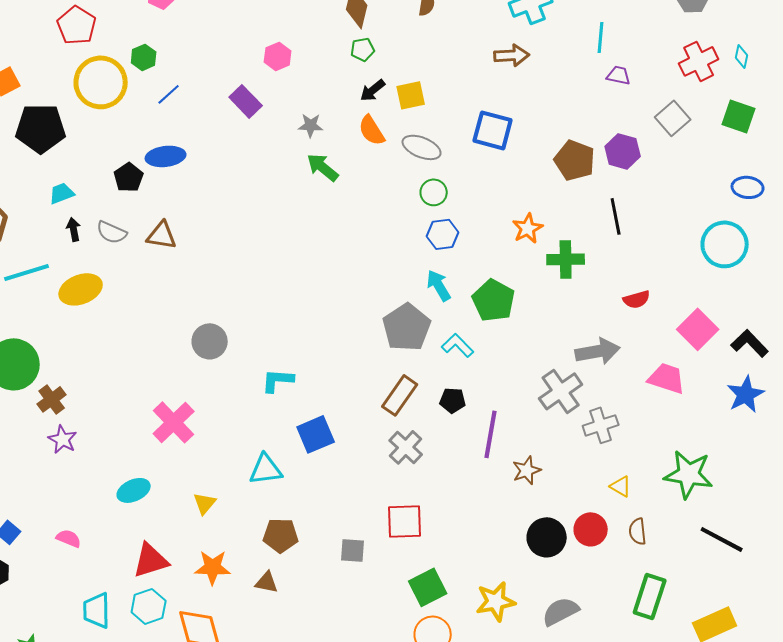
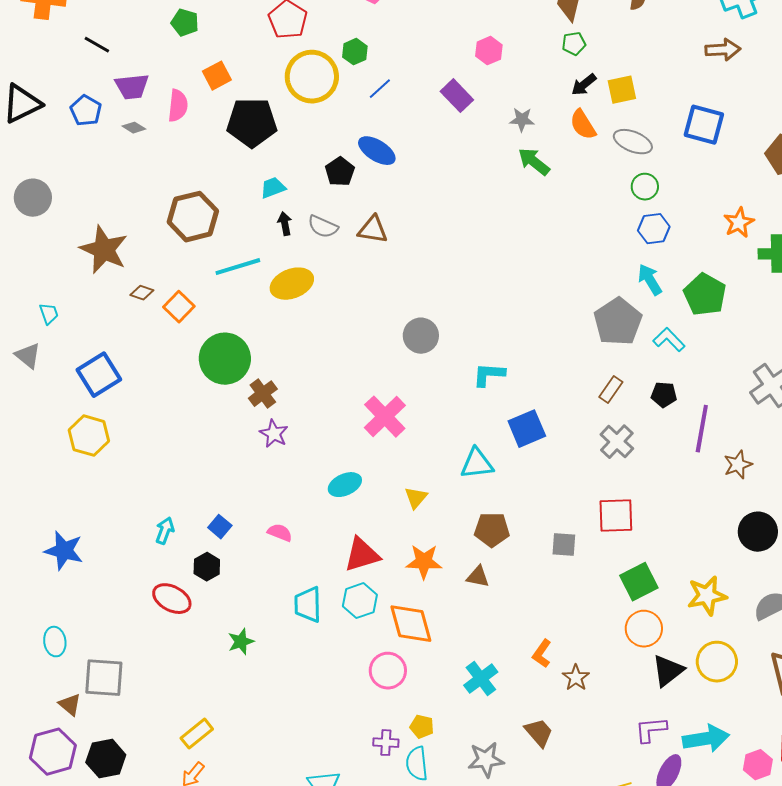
blue ellipse: (166, 156) -> (377, 151), turned 39
brown rectangle: (400, 395) -> (611, 390), size x0.7

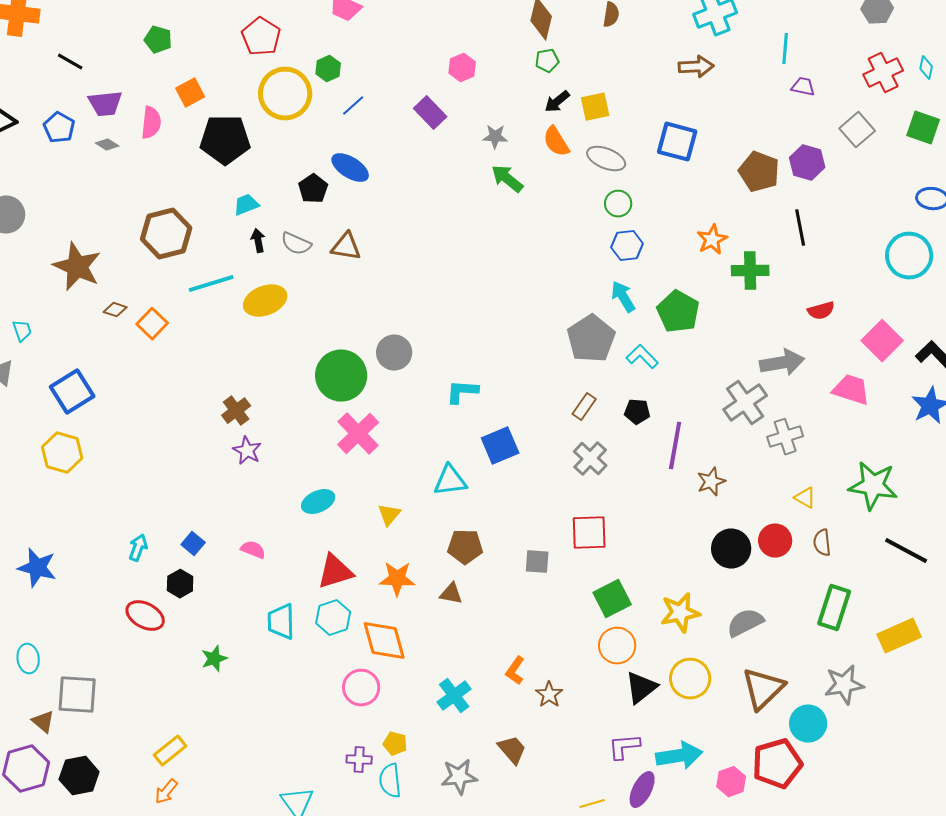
green circle: (225, 359) -> (341, 376), moved

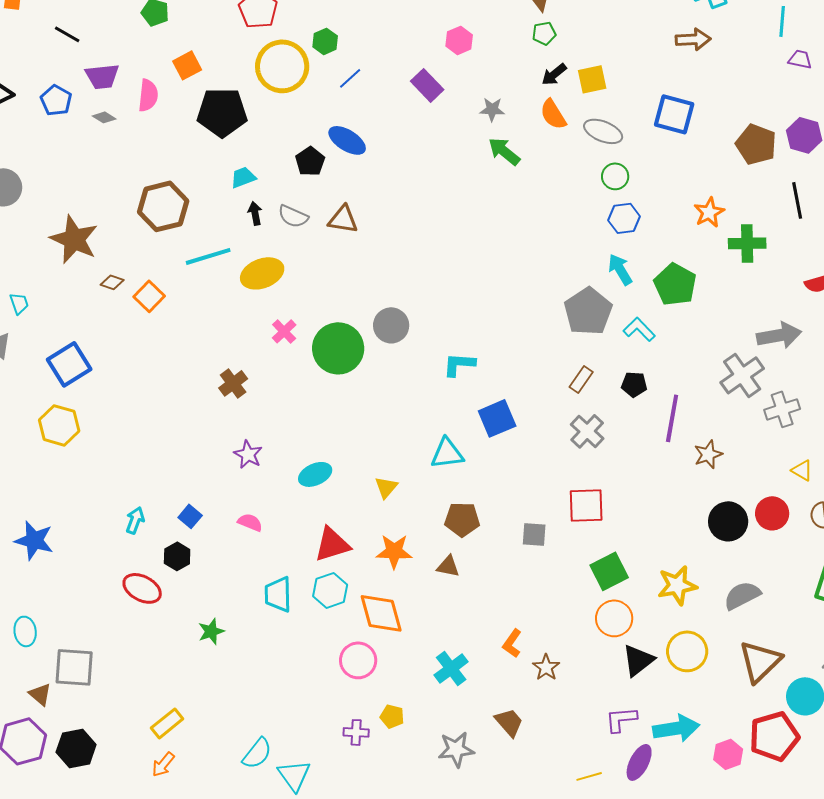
pink cross: (358, 434) -> (284, 331), moved, size x0.6
purple star: (247, 451) -> (248, 454), moved
cyan semicircle: (390, 781) -> (257, 753), moved, turned -136

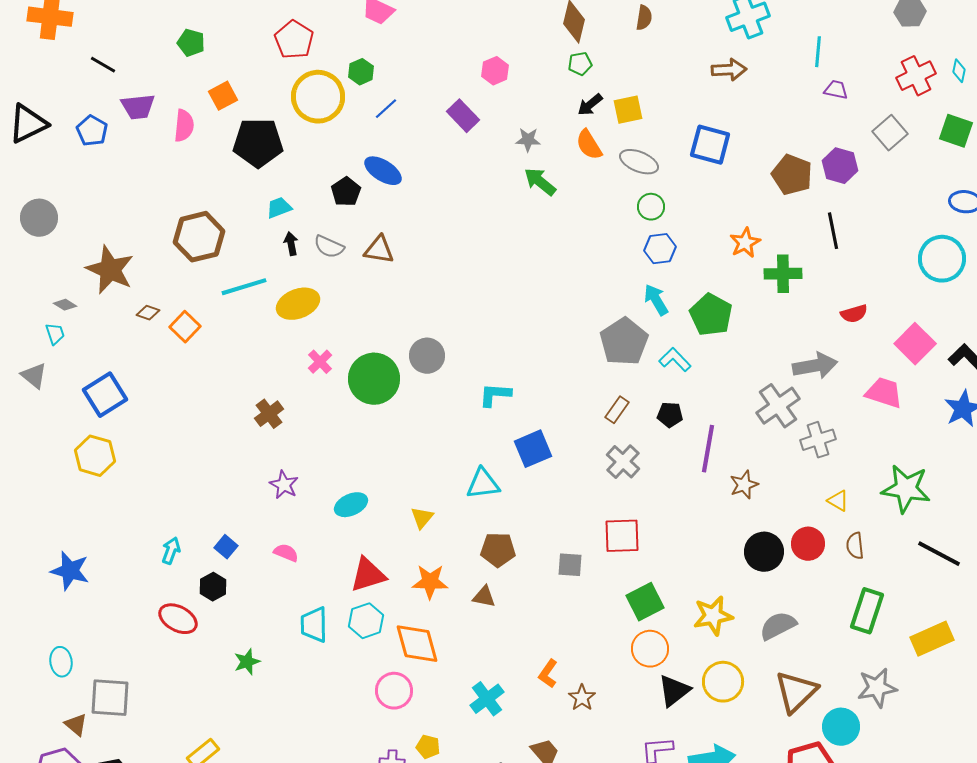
gray diamond: (104, 117) -> (65, 305), moved

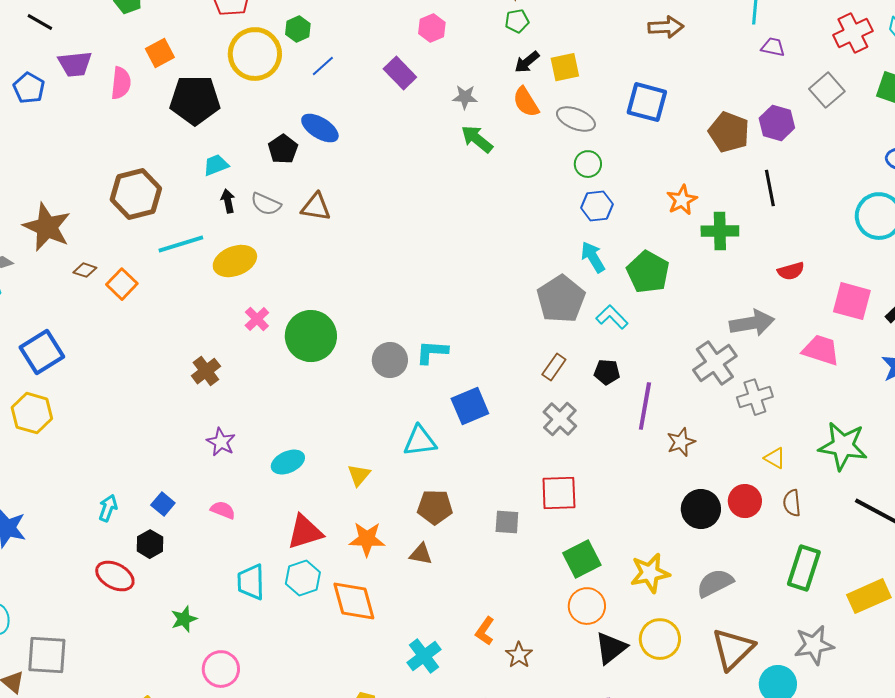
pink square: (915, 344) -> (852, 301), turned -30
gray circle: (427, 356) -> (390, 360), moved
pink circle: (394, 691) -> (221, 669), moved

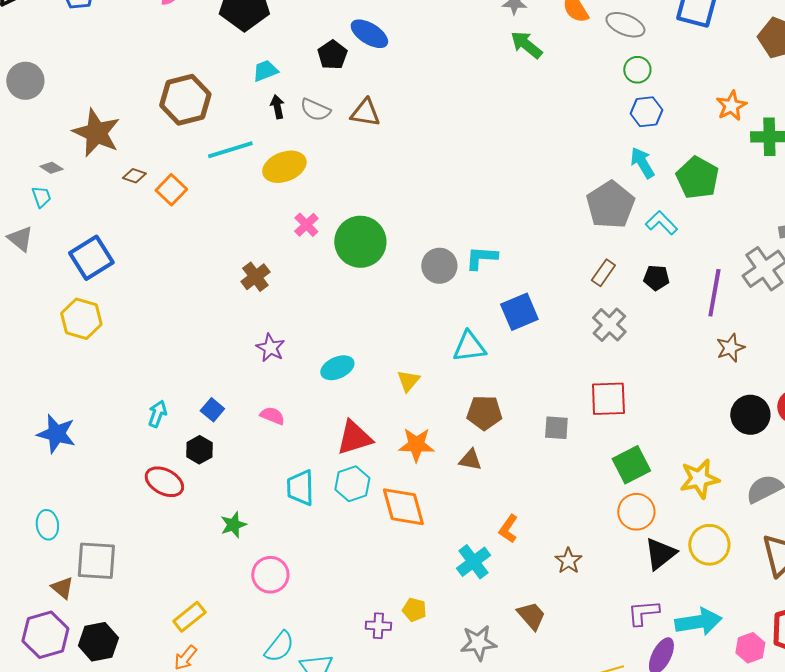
purple line: (645, 406) -> (714, 293), moved
orange L-shape: (485, 631) -> (508, 529), moved

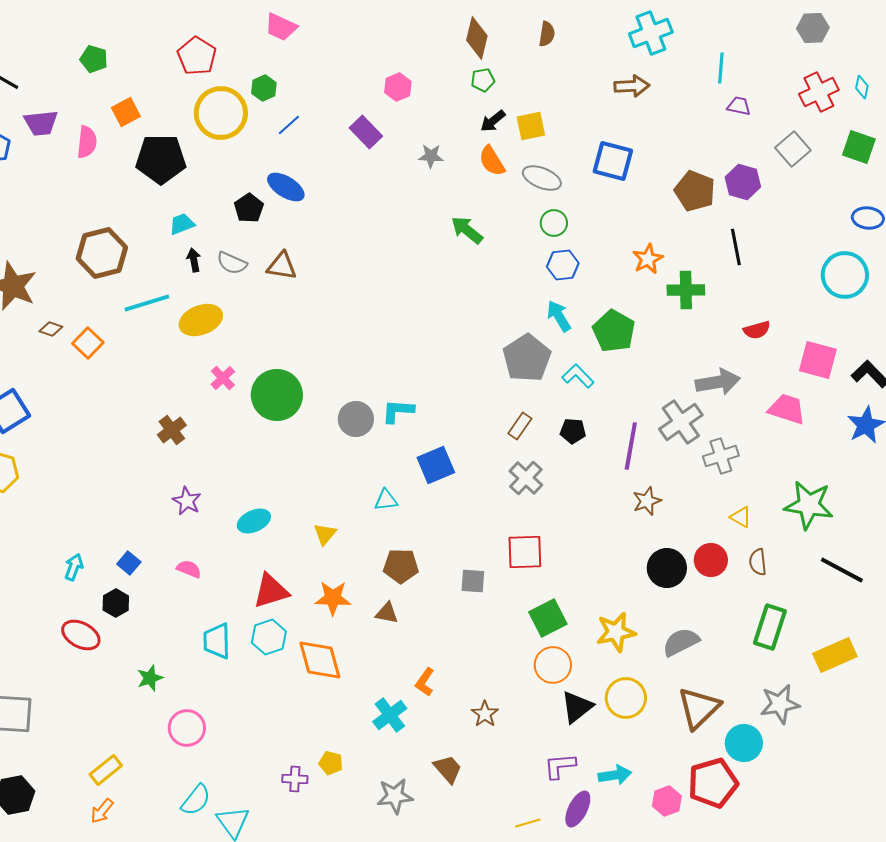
green arrow: (526, 45) -> (467, 230), moved
cyan triangle: (469, 347) -> (386, 500), size x0.7
cyan arrow: (698, 622) -> (615, 775), size x0.7

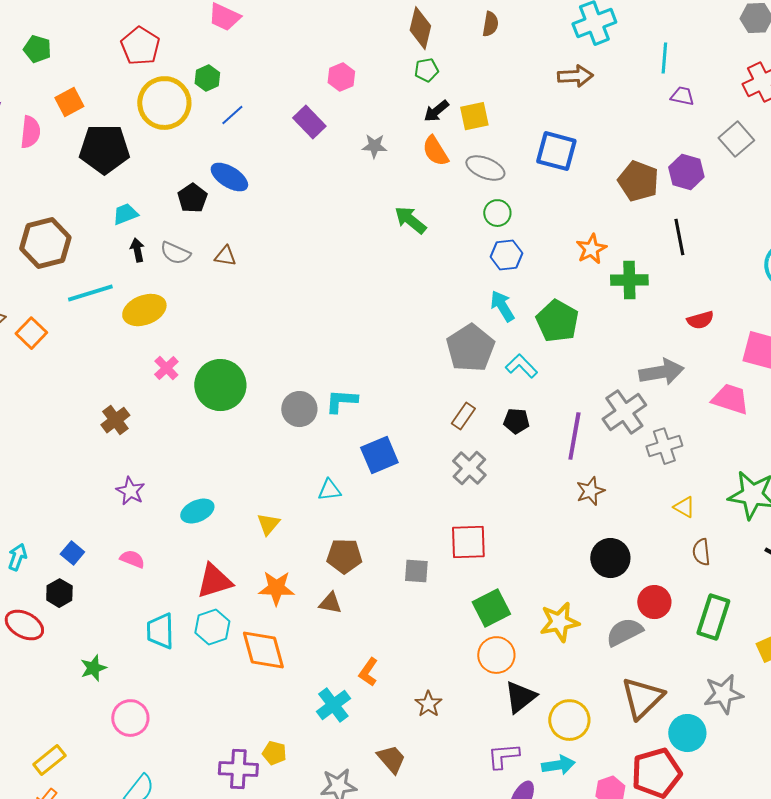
brown triangle: (282, 266) -> (225, 256), size x0.7
red circle: (711, 560) -> (654, 602), moved
yellow circle: (626, 698) -> (569, 720), moved
purple cross: (295, 779) -> (238, 769), size x1.5

